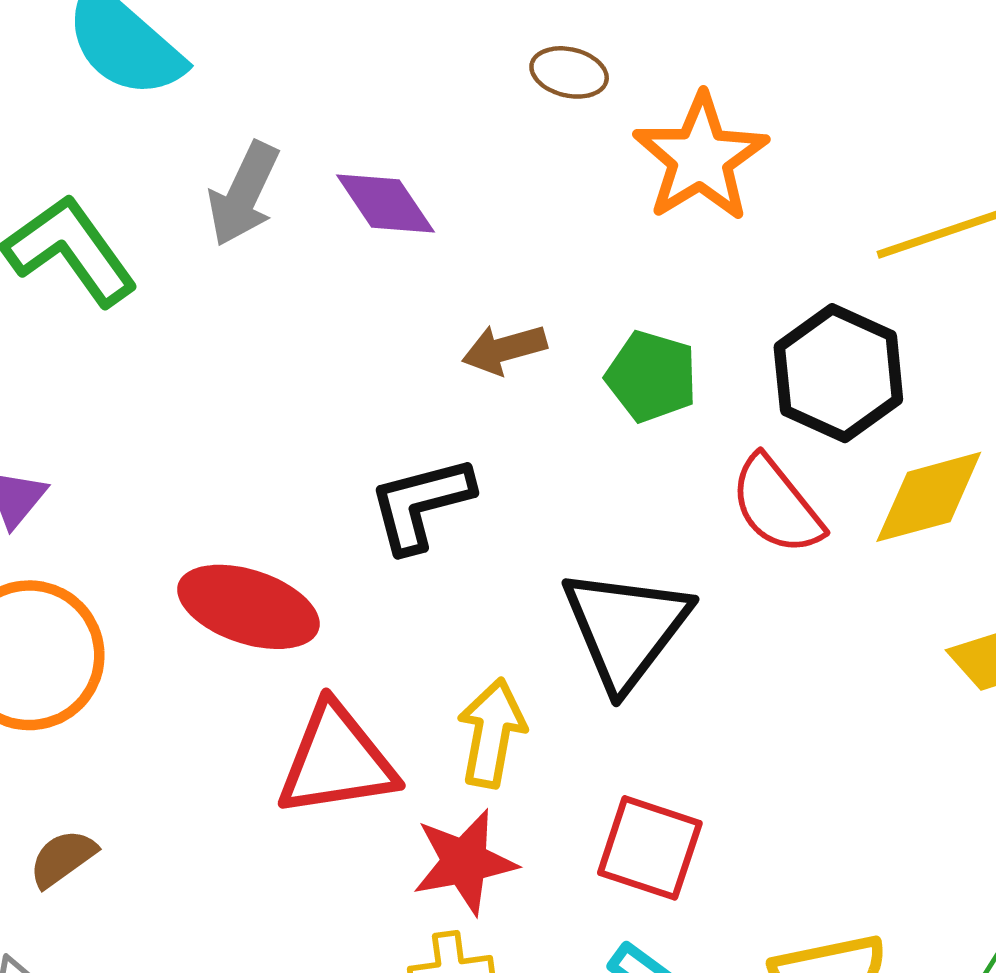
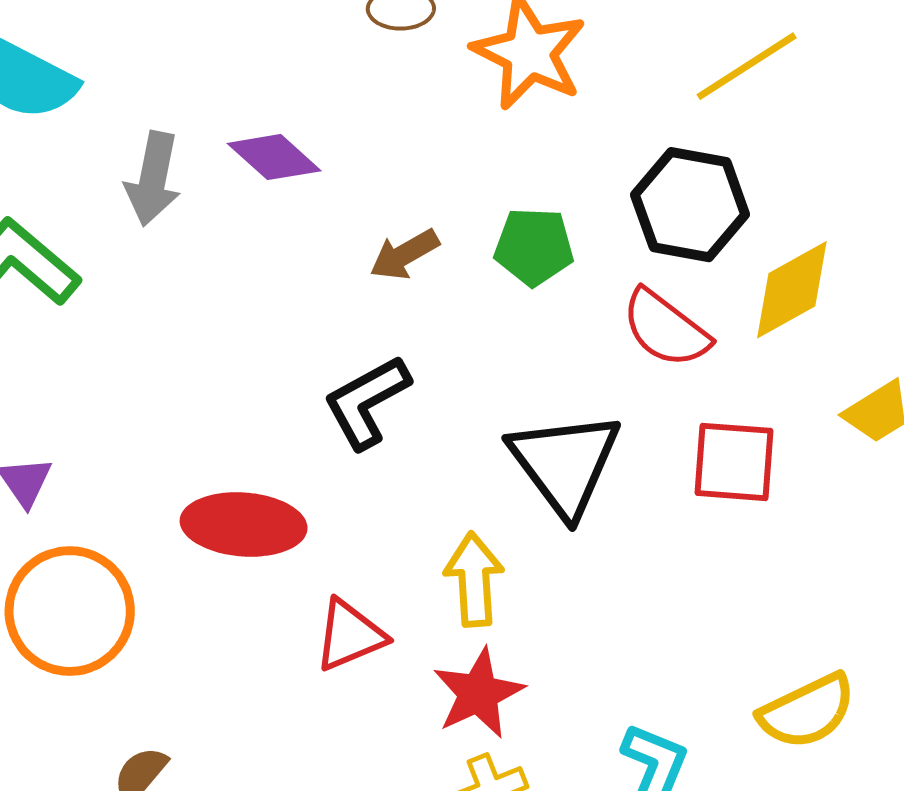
red triangle: (337, 761) -> (350, 635), size x0.7
red square: (650, 848) -> (734, 462), moved

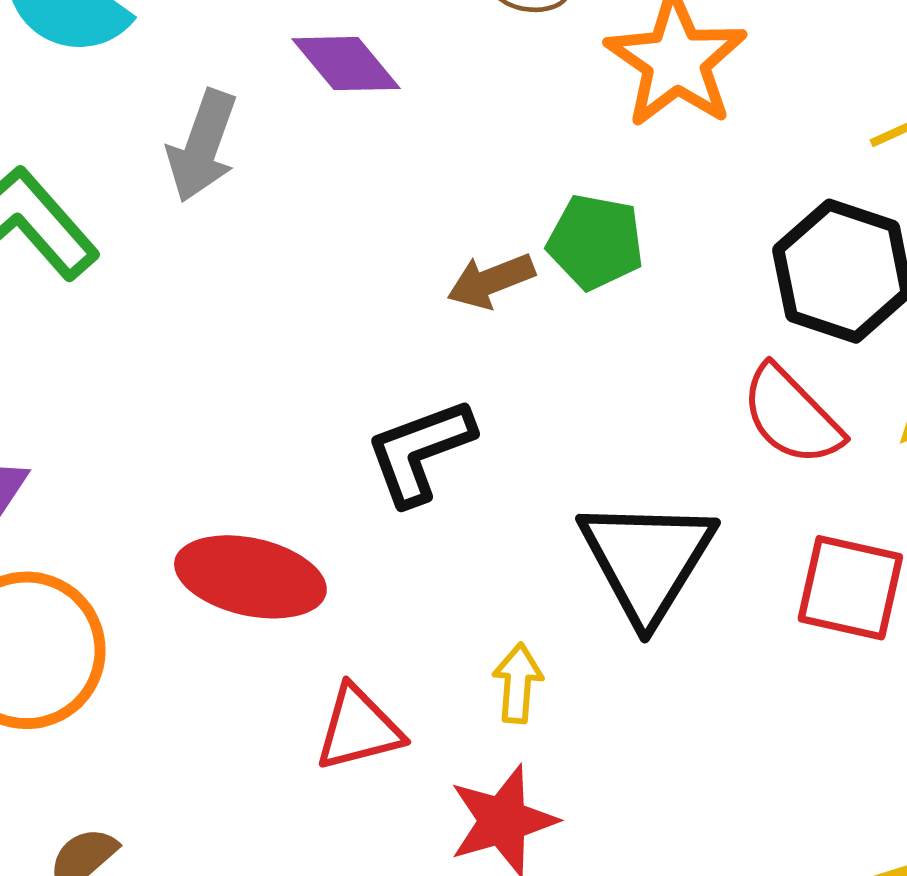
purple diamond: (274, 157) -> (346, 64), moved
green pentagon: (534, 247) -> (595, 242), moved
yellow arrow: (474, 579) -> (518, 683), size x0.7

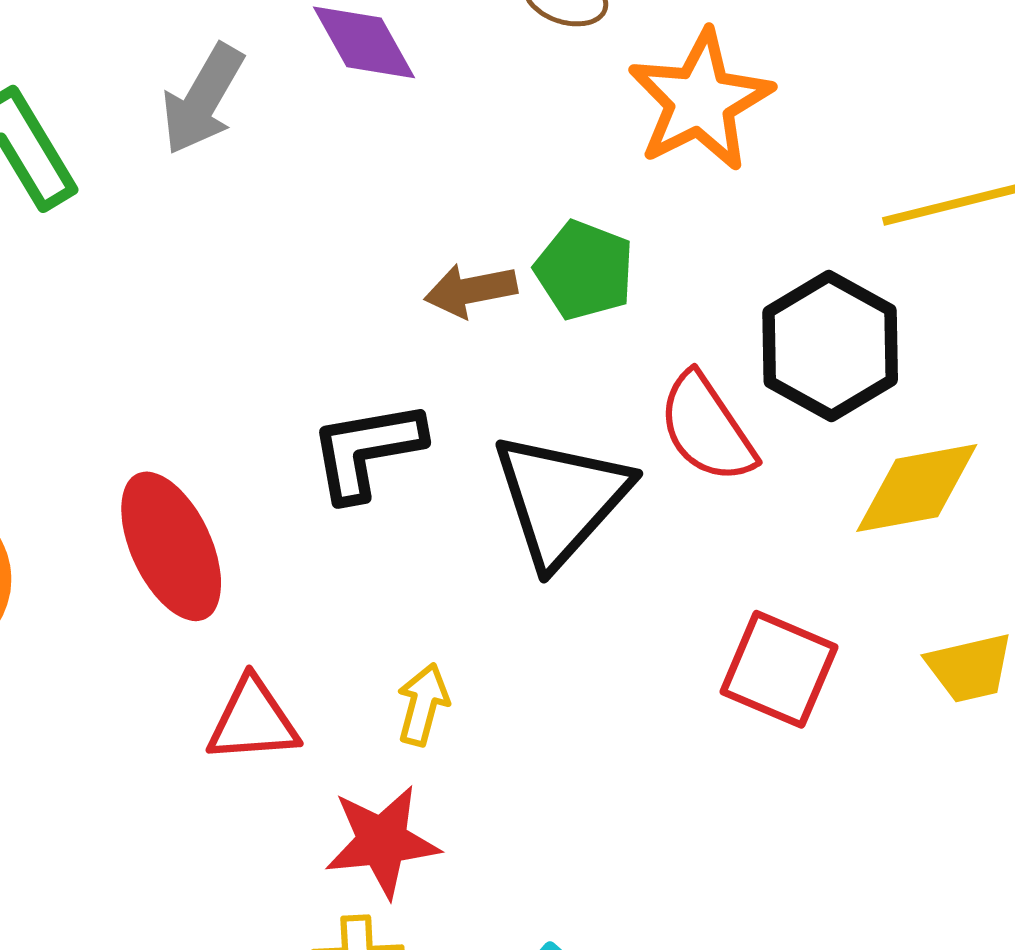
red semicircle: (792, 416) -> (707, 428), moved
black triangle: (647, 560) -> (561, 499), moved
red ellipse: (250, 577) -> (171, 546), turned 42

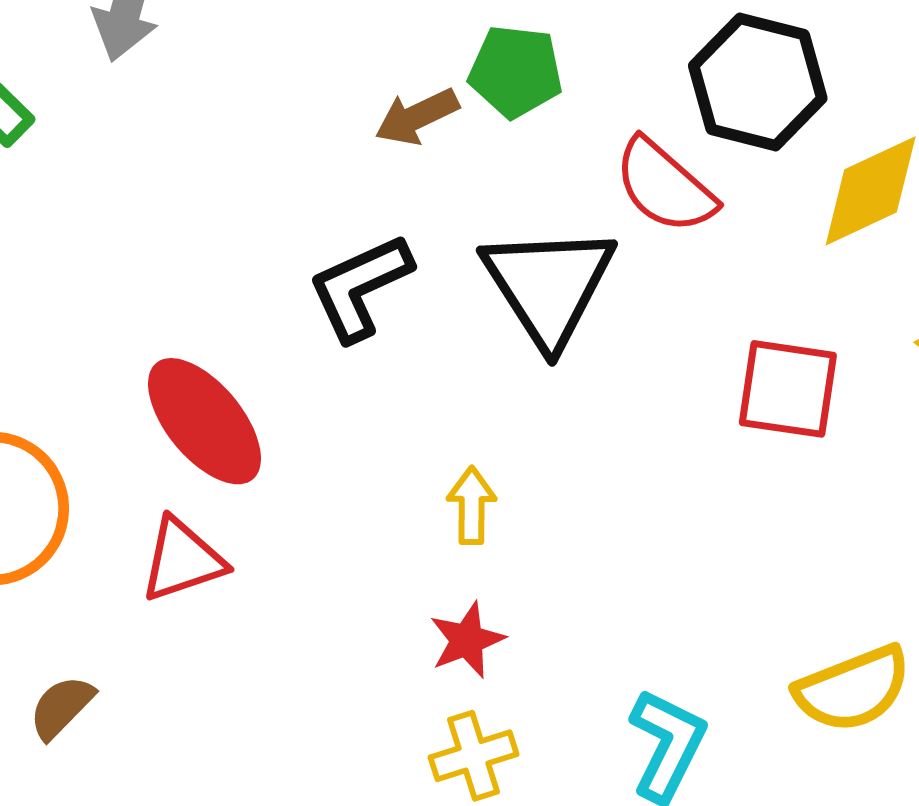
red triangle: (253, 721) -> (182, 560), moved
red star: (382, 841) -> (467, 640), size x0.7

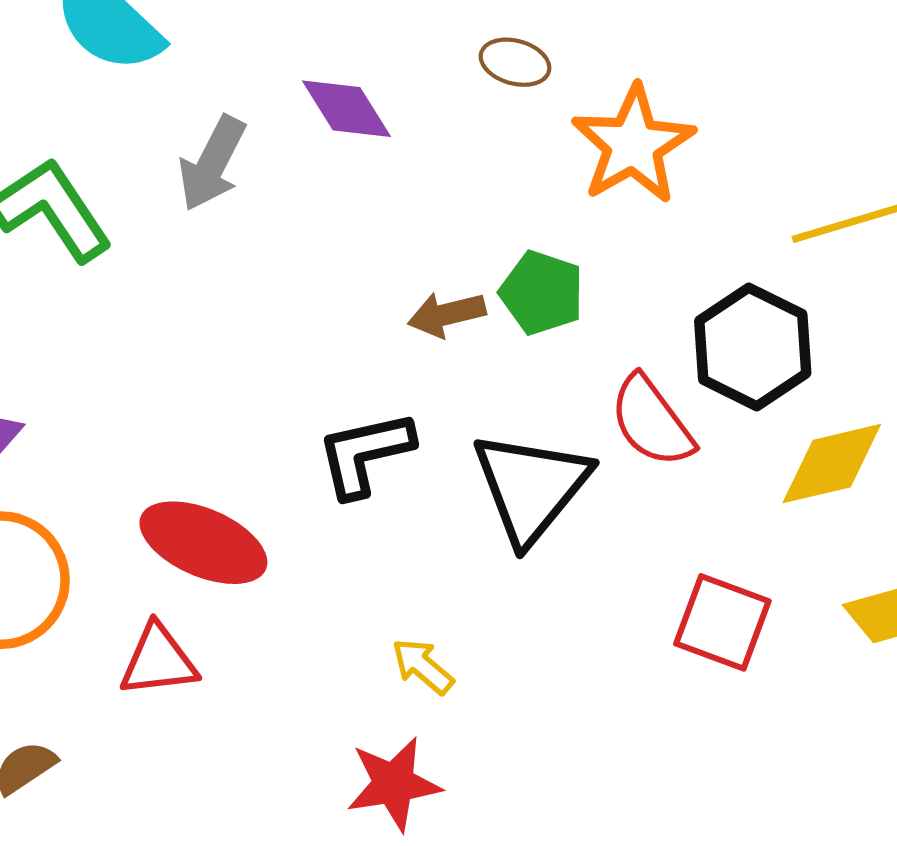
red ellipse: (204, 421) -> (203, 543), turned -39
yellow arrow: (472, 505) -> (423, 666), turned -62
red star: (467, 640) -> (394, 784), size x1.4

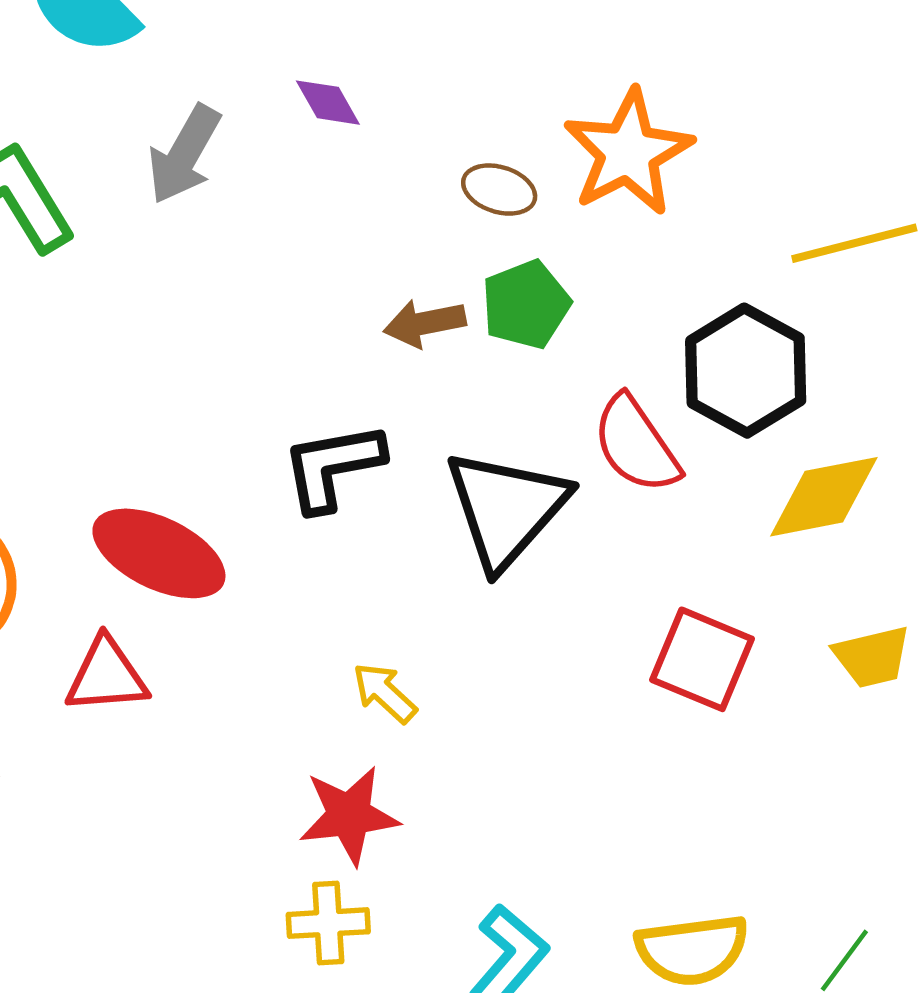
brown ellipse: (515, 62) -> (499, 190), moved
purple diamond: (346, 109) -> (328, 103), size x0.7
green pentagon: (542, 293) -> (526, 305), turned 30

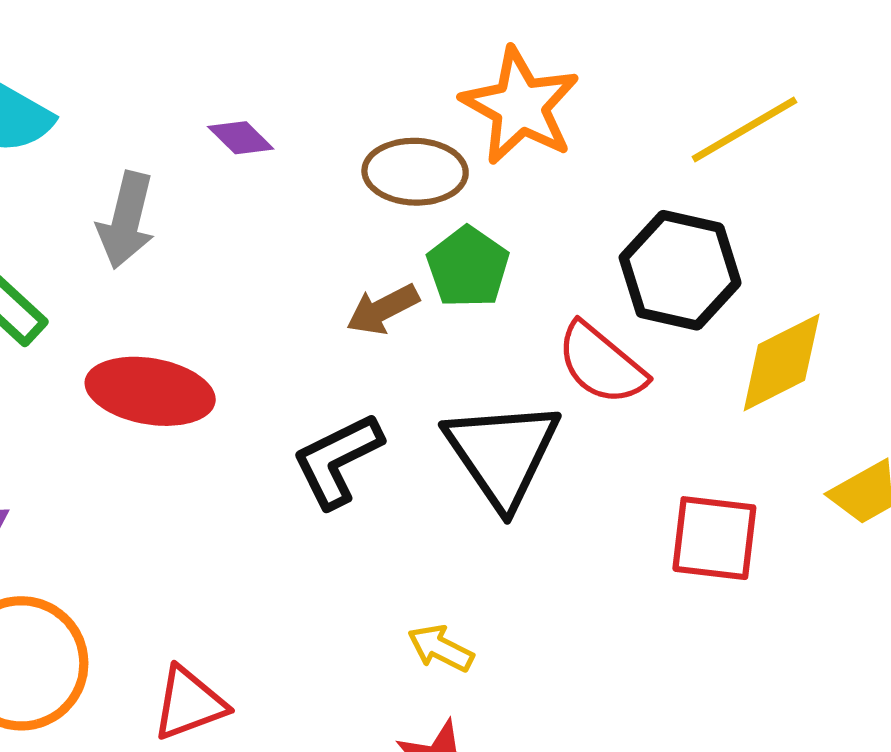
brown ellipse: (499, 190) -> (415, 172), size x1.5
red ellipse: (159, 553) -> (150, 391), moved

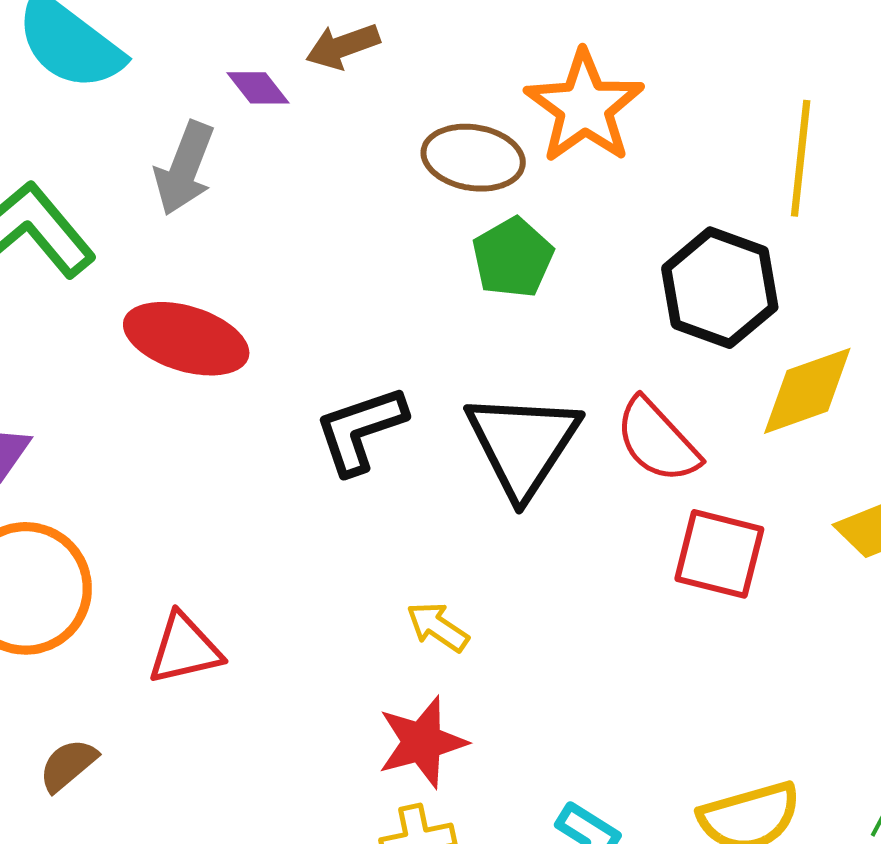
yellow line: (744, 130) -> (801, 158), turned -61
purple diamond: (241, 138) -> (258, 88), moved
brown arrow: (383, 309) -> (343, 46), moved
red semicircle: (601, 364) -> (657, 441), moved

